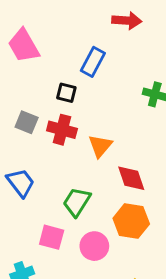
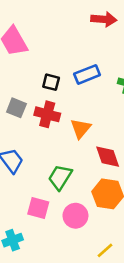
blue rectangle: (93, 62) -> (87, 74), moved, turned 40

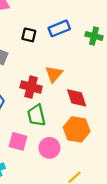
red cross: (47, 114) -> (31, 87), moved
green trapezoid: (60, 177) -> (36, 115), turned -45

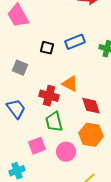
orange triangle: (54, 74) -> (70, 84), turned -42
pink square: (18, 141) -> (37, 146), turned -36

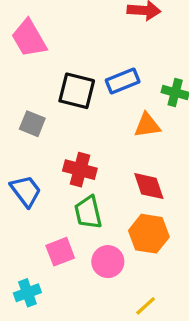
black square: (47, 48) -> (77, 91), size x1.6
orange triangle: (70, 84) -> (147, 125), moved, turned -36

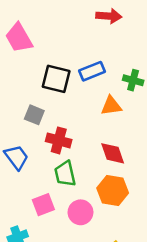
gray square: (32, 124) -> (34, 115), moved

